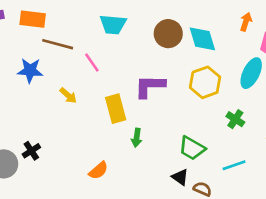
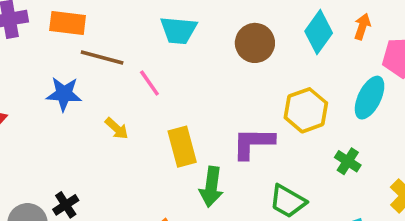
cyan diamond: (202, 39) -> (319, 32), moved, turned 52
purple L-shape: (150, 86) -> (253, 143), moved
green arrow: (137, 138) -> (211, 187), size x1.5

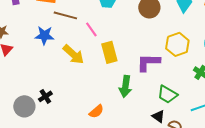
yellow arrow: (117, 128) -> (73, 54), size x1.6
yellow rectangle: (182, 147) -> (109, 52), moved

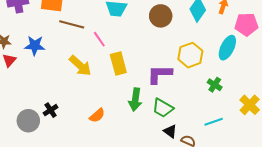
blue star: (44, 35) -> (35, 46), moved
green trapezoid: (167, 94) -> (163, 108), moved
orange semicircle: (96, 111) -> (97, 115), moved

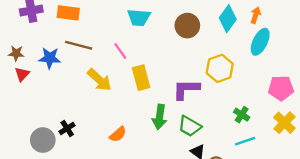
brown line: (72, 24) -> (79, 45), moved
pink pentagon: (246, 24) -> (281, 88), moved
cyan ellipse: (227, 48) -> (260, 42), moved
green cross: (215, 85) -> (242, 115), moved

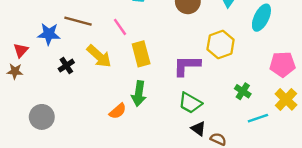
brown star: (16, 53) -> (15, 71), moved
green arrow: (160, 117) -> (139, 94), moved
black cross: (67, 128) -> (66, 66), moved
cyan line: (245, 141) -> (258, 118), moved

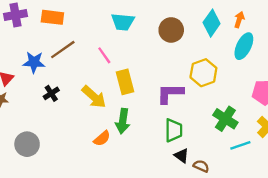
brown line: (78, 21) -> (63, 50), turned -50
yellow arrow: (99, 56) -> (94, 97), moved
green cross: (243, 91) -> (225, 119), size x1.5
green trapezoid: (190, 103) -> (173, 130), turned -120

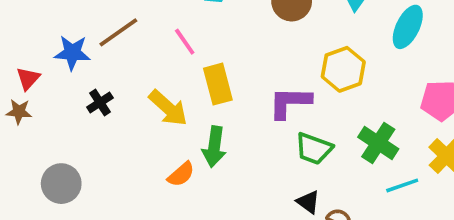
green trapezoid: (173, 130) -> (314, 149), moved, turned 110

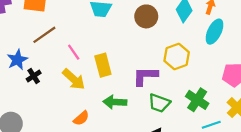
pink line: (185, 42) -> (74, 52), moved
blue star: (72, 53) -> (17, 60), moved, turned -30
green arrow: (214, 147) -> (115, 102), moved, turned 85

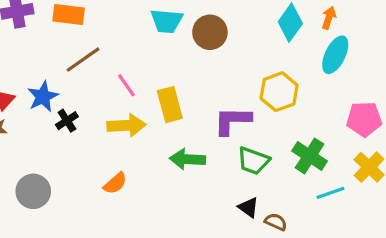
brown circle: (146, 16) -> (210, 32), moved
yellow arrow: (74, 79) -> (126, 125), turned -45
orange semicircle: (81, 118) -> (115, 183), moved

